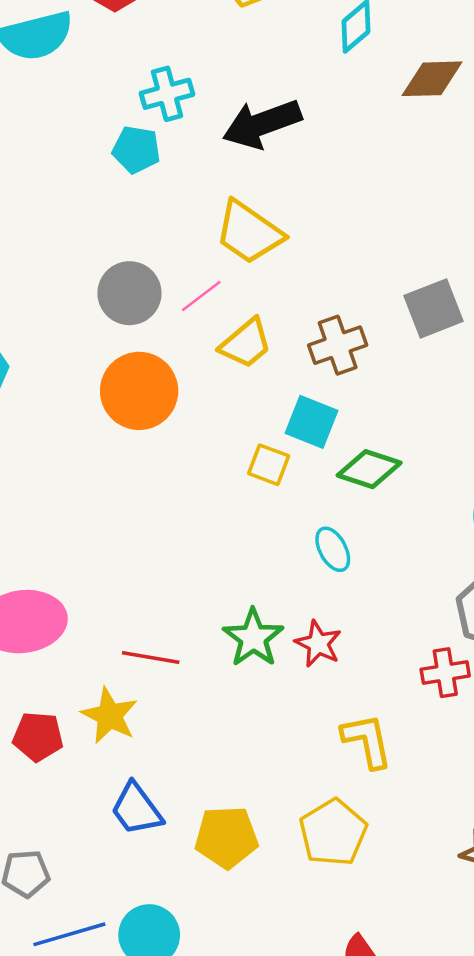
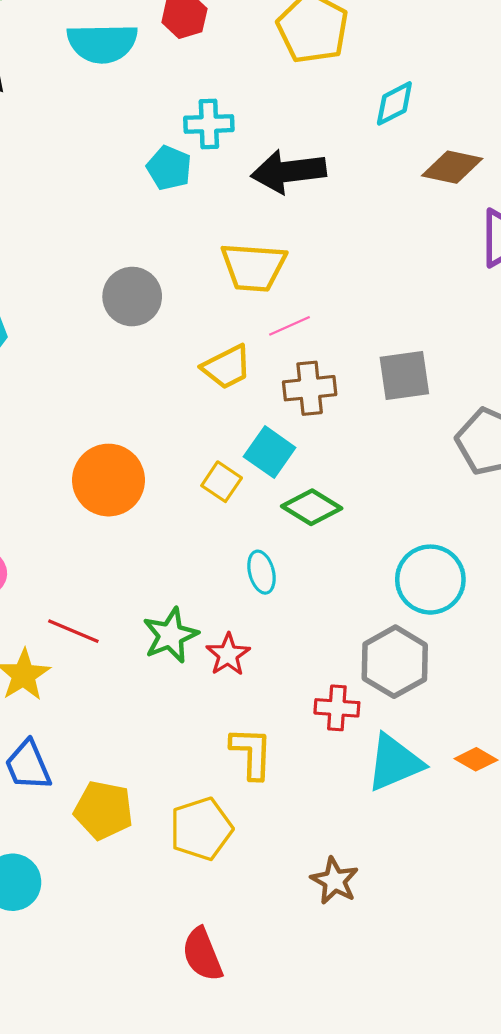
yellow trapezoid: (249, 232) -> (253, 267), turned -44
pink line: (201, 296) -> (289, 326), moved
orange circle: (139, 391) -> (109, 480), moved

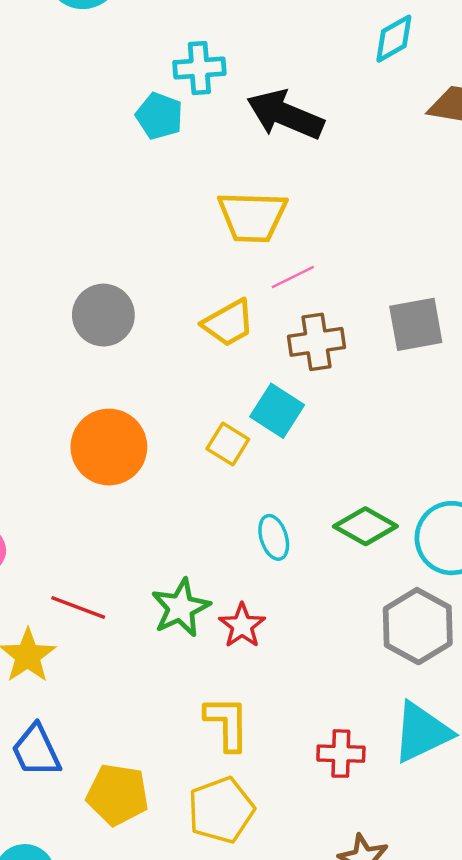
black arrow: (288, 171) -> (285, 115), turned 32
gray circle: (132, 297) -> (103, 315), moved
green diamond: (312, 507) -> (365, 526), moved
red cross: (337, 708) -> (341, 754), moved
yellow L-shape: (251, 753) -> (227, 723), moved

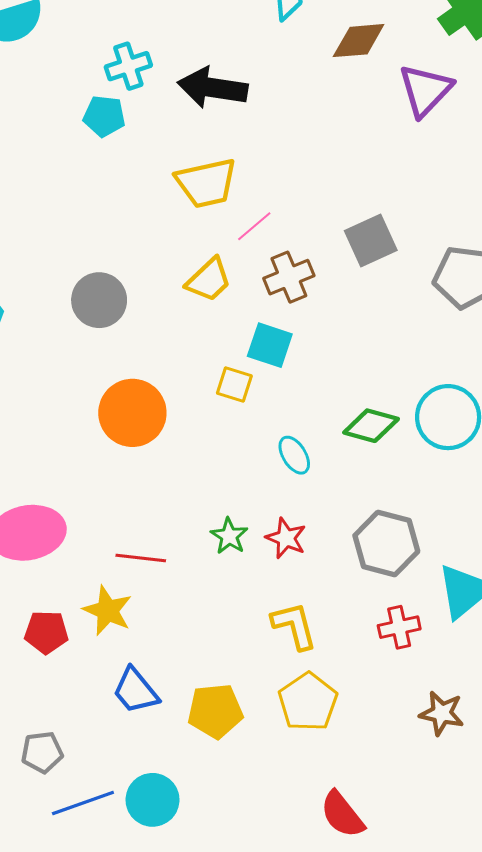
green star: (181, 608) -> (229, 536), size x0.7
gray hexagon: (418, 626) -> (386, 543), moved

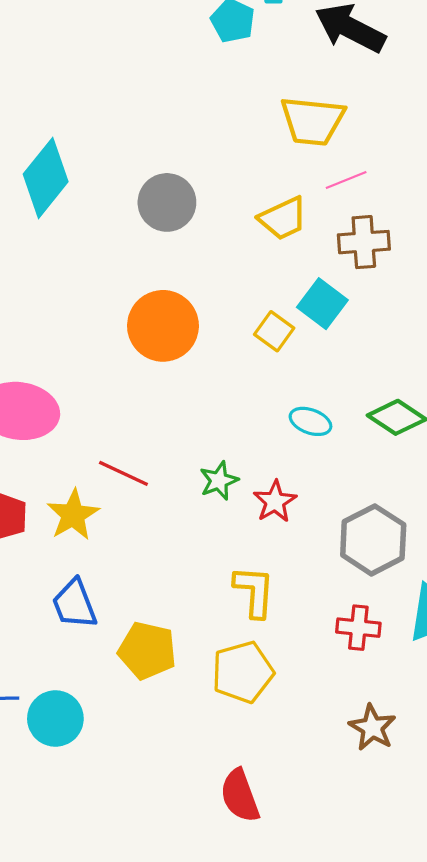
cyan ellipse: (294, 455) -> (310, 421), turned -57

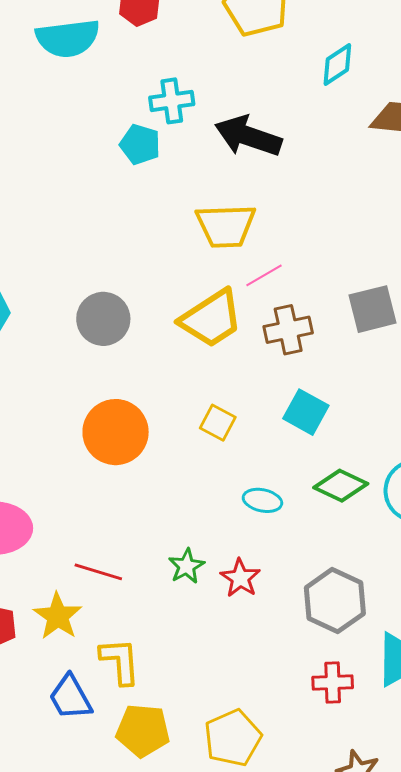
yellow trapezoid: (283, 218) -> (211, 319), size x1.4
cyan square: (322, 304) -> (306, 412), moved
yellow L-shape: (254, 592) -> (120, 661), moved

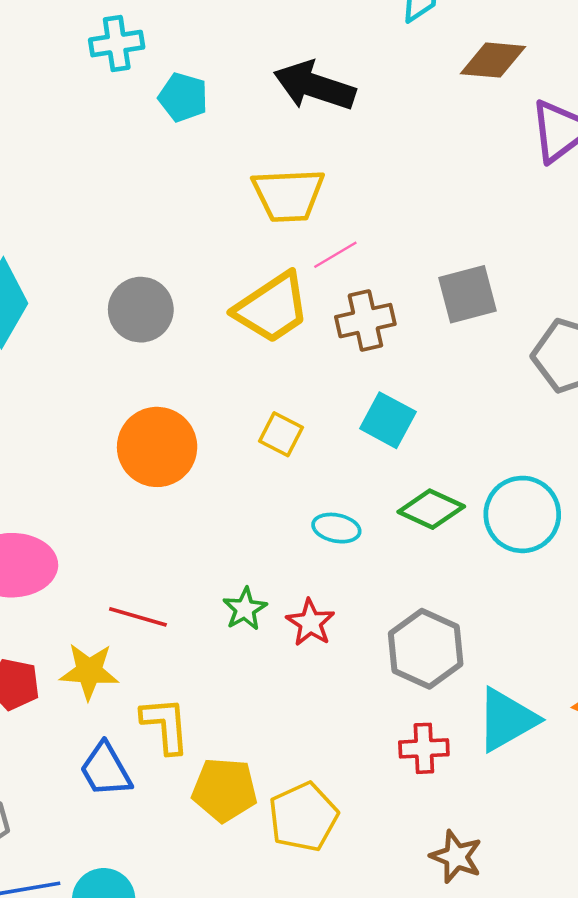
cyan cross: (172, 101) -> (117, 44), moved
yellow star: (58, 616) -> (89, 671), turned -30
yellow pentagon: (143, 731) -> (224, 790), moved

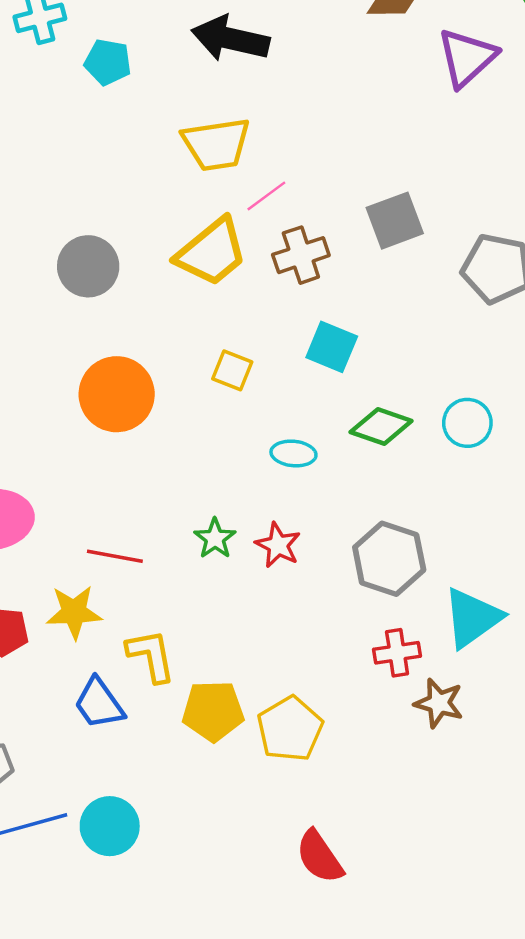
cyan circle: (522, 514) -> (467, 423), size x0.7
brown star: (456, 857) -> (439, 703), moved

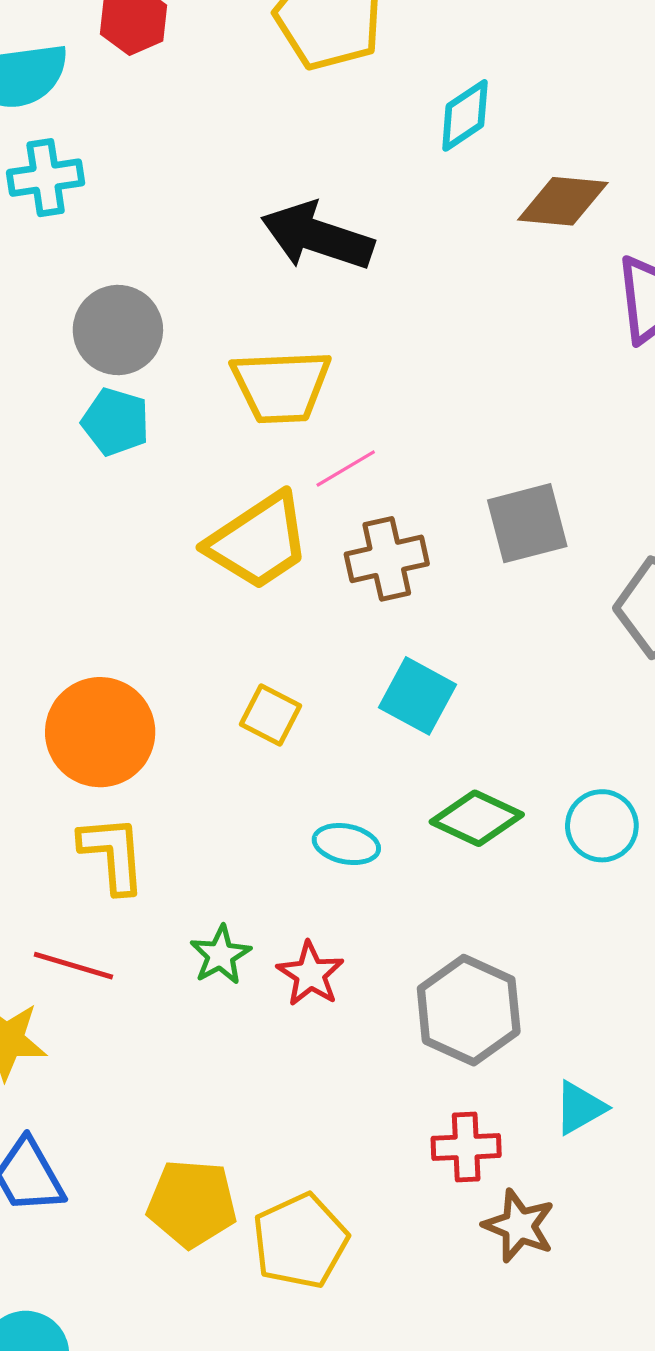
cyan pentagon: (108, 62) -> (116, 422), moved
gray circle: (88, 266) -> (118, 330), moved
cyan triangle: (472, 618) -> (580, 1108), size x0.6
yellow L-shape: (151, 656) -> (113, 854), moved

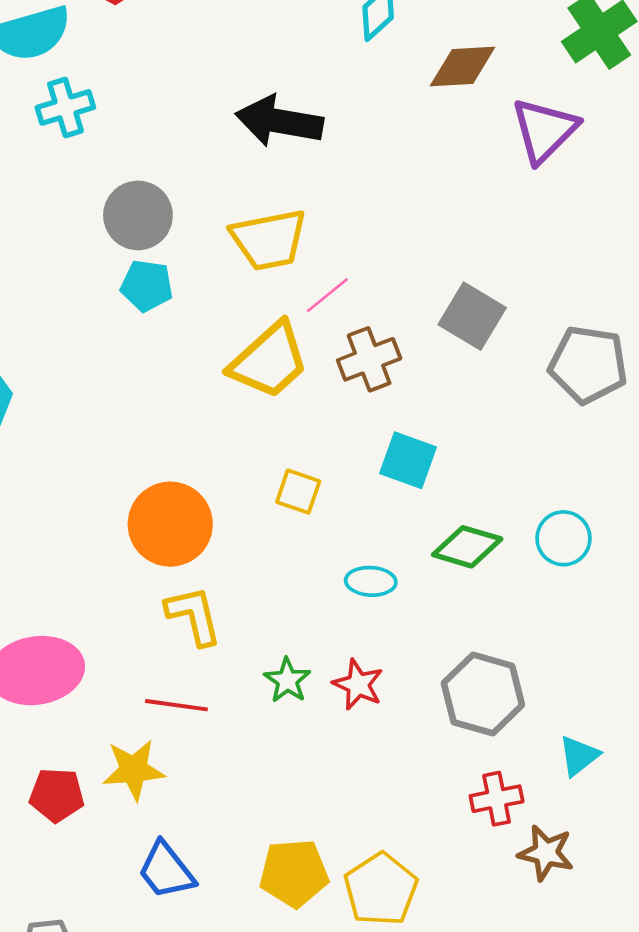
gray square: (527, 523) -> (472, 316), turned -36

